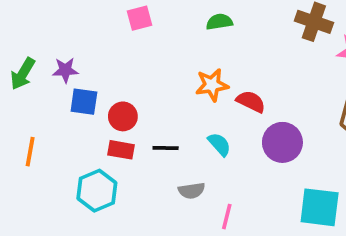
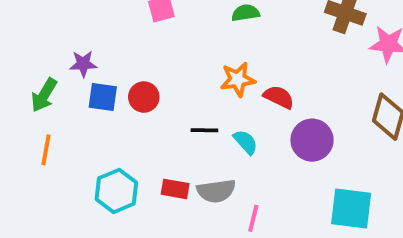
green arrow: (23, 74) -> (44, 95), moved
red circle: (123, 116) -> (144, 97), moved
black line: (166, 148) -> (204, 130), moved
red rectangle: (121, 150) -> (175, 189), moved
gray semicircle: (192, 191) -> (216, 191), size x1.4

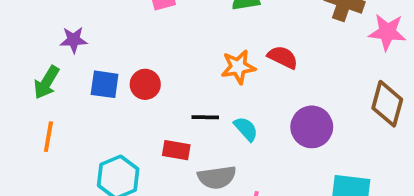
purple star: (83, 64) -> (74, 40), moved
red semicircle: (279, 97) -> (283, 57), moved
red rectangle: (175, 189) -> (176, 150), moved

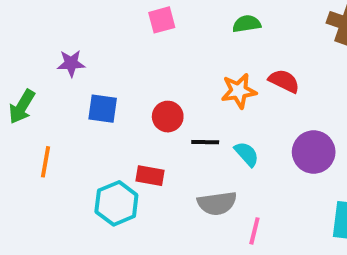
green arrow: (46, 82) -> (22, 107), moved
red circle: (145, 84) -> (168, 117), moved
red rectangle: (176, 150) -> (150, 176), moved

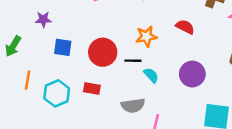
red semicircle: (284, 81) -> (185, 27), moved
red circle: (168, 117) -> (103, 52), size x1.5
black line: (205, 142) -> (133, 61), moved
cyan hexagon: (116, 203) -> (57, 93), moved

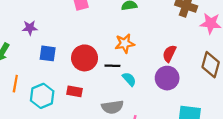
red semicircle: (185, 27) -> (169, 53), moved, turned -90

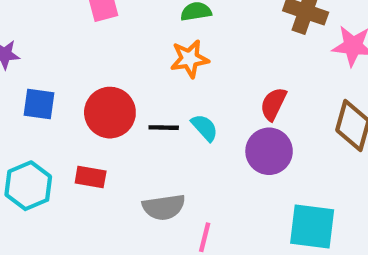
orange star: (125, 43) -> (190, 59), moved
cyan semicircle: (129, 79) -> (205, 128), moved

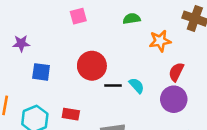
orange star: (190, 59) -> (160, 41), moved
red circle: (110, 113) -> (92, 66), moved

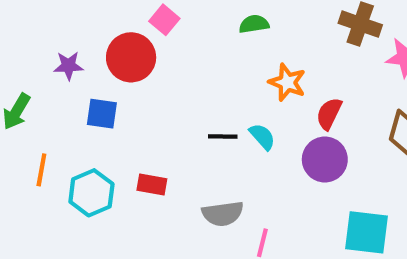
pink square: (78, 16) -> (164, 20), turned -35
orange star: (160, 41) -> (287, 82), moved, turned 30
red circle: (92, 66) -> (131, 57), moved

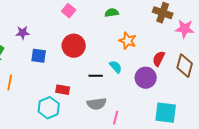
red circle: (131, 57) -> (74, 46), moved
red semicircle: (329, 114) -> (159, 59), moved
black line: (223, 137) -> (96, 76), moved
cyan hexagon: (91, 193) -> (49, 108), moved

